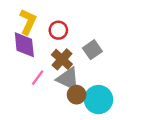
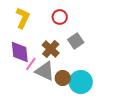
red circle: (58, 30) -> (60, 17), moved
purple diamond: (24, 45) -> (20, 52), moved
gray triangle: (68, 79) -> (45, 71), moved

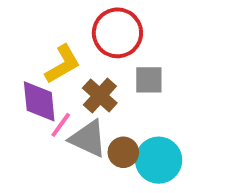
red circle: (60, 17) -> (117, 33), size x1.6
yellow L-shape: (23, 18) -> (63, 64), moved, turned 35
gray square: (76, 41) -> (149, 80), turned 35

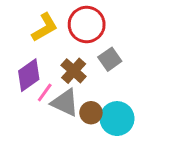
yellow L-shape: (63, 64) -> (45, 27), moved
gray square: (149, 80) -> (110, 59), turned -35
purple diamond: (39, 101) -> (29, 75), turned 60

